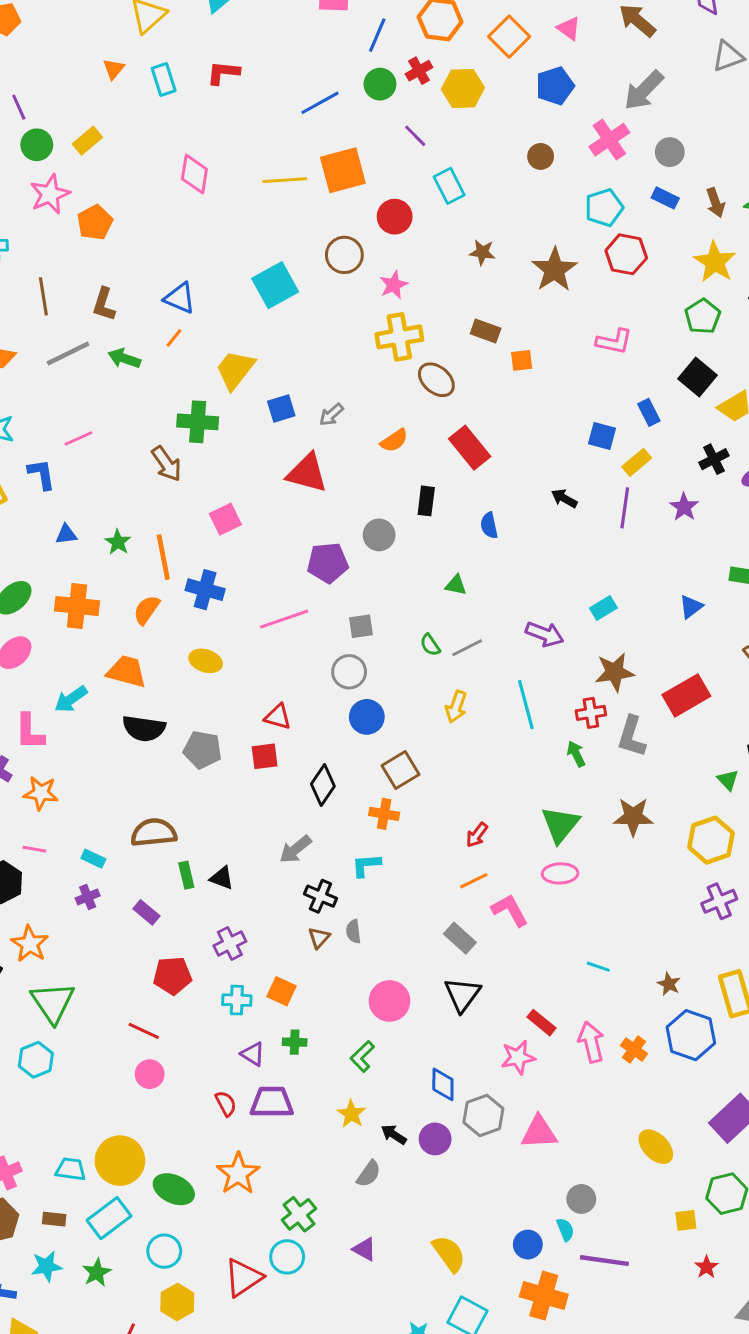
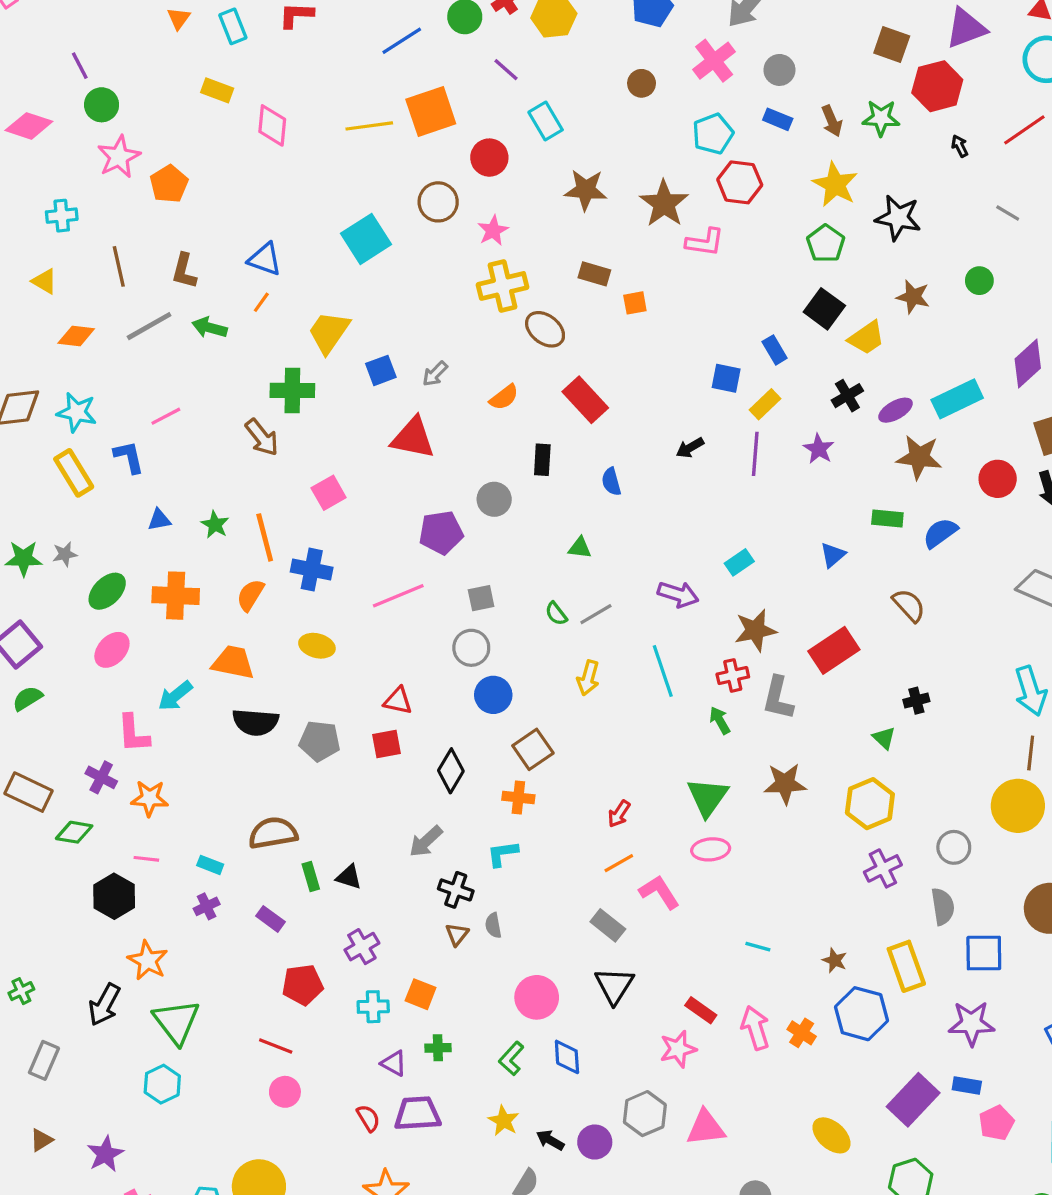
yellow rectangle: (87, 141) -> (217, 90), moved, turned 64
brown star: (482, 252) -> (586, 190), size x1.5
pink L-shape: (614, 341) -> (705, 242), moved
black arrow: (564, 498) -> (690, 448), turned -55
blue diamond: (443, 1084) -> (567, 1057), moved

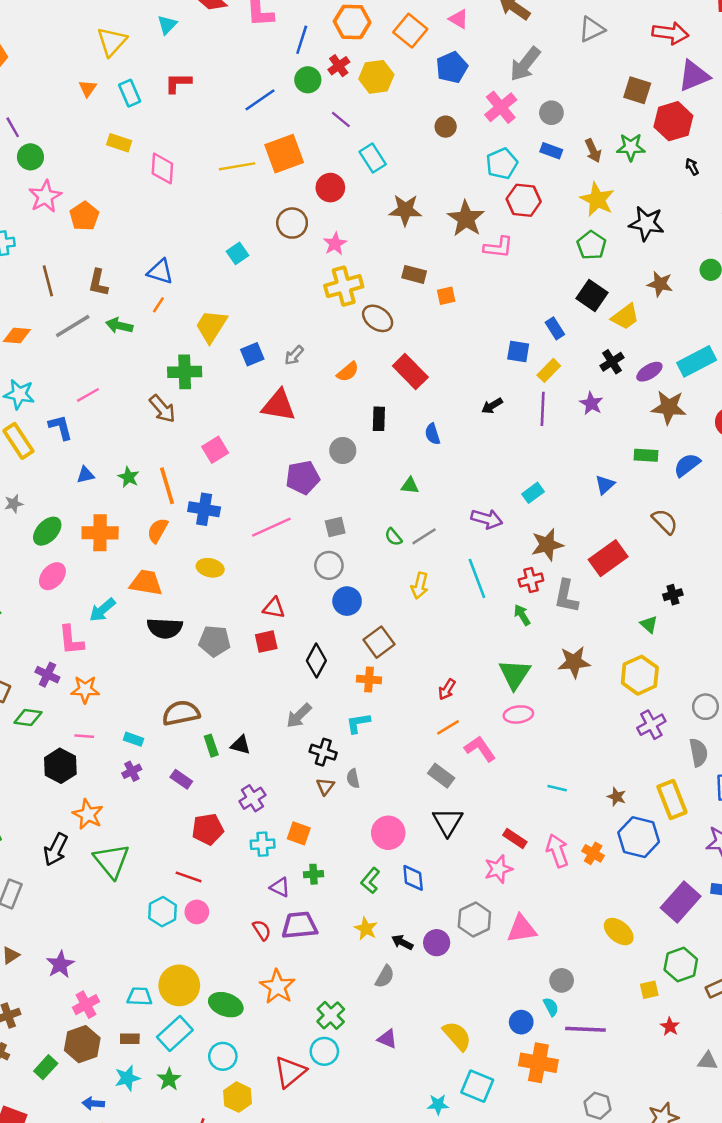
cyan square: (366, 239) -> (237, 253), size x0.6
cyan hexagon: (162, 1084) -> (162, 912), moved

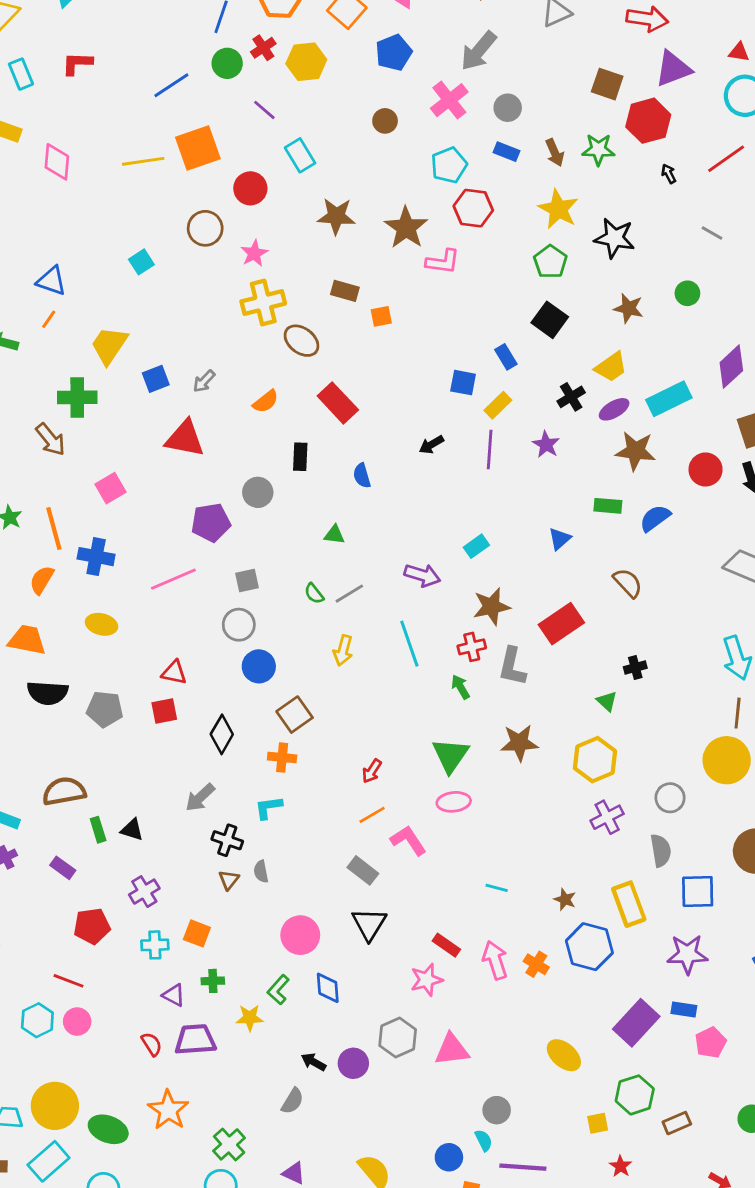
yellow trapezoid: (625, 317) -> (611, 367), moved
yellow star: (366, 929) -> (250, 1018), moved, turned -30

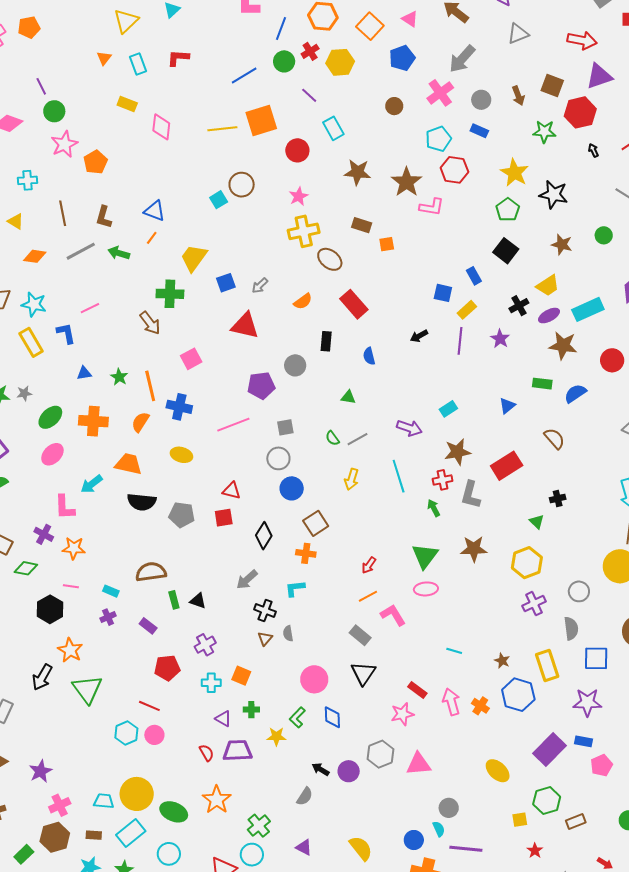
brown arrow: (555, 153) -> (518, 96), moved
brown circle: (205, 228) -> (242, 185), moved

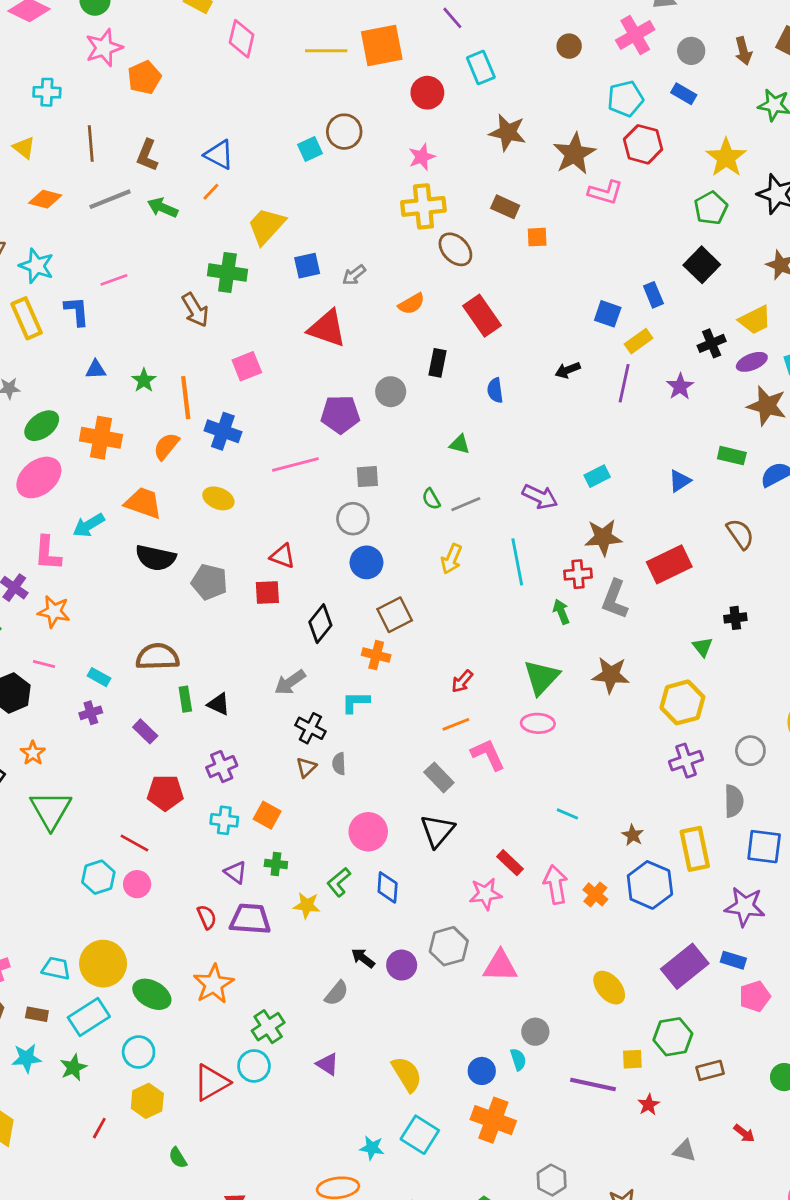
pink ellipse: (52, 454) -> (39, 477), size x1.4
orange star: (70, 650) -> (33, 753), size x0.7
purple line: (466, 849) -> (593, 1084), moved

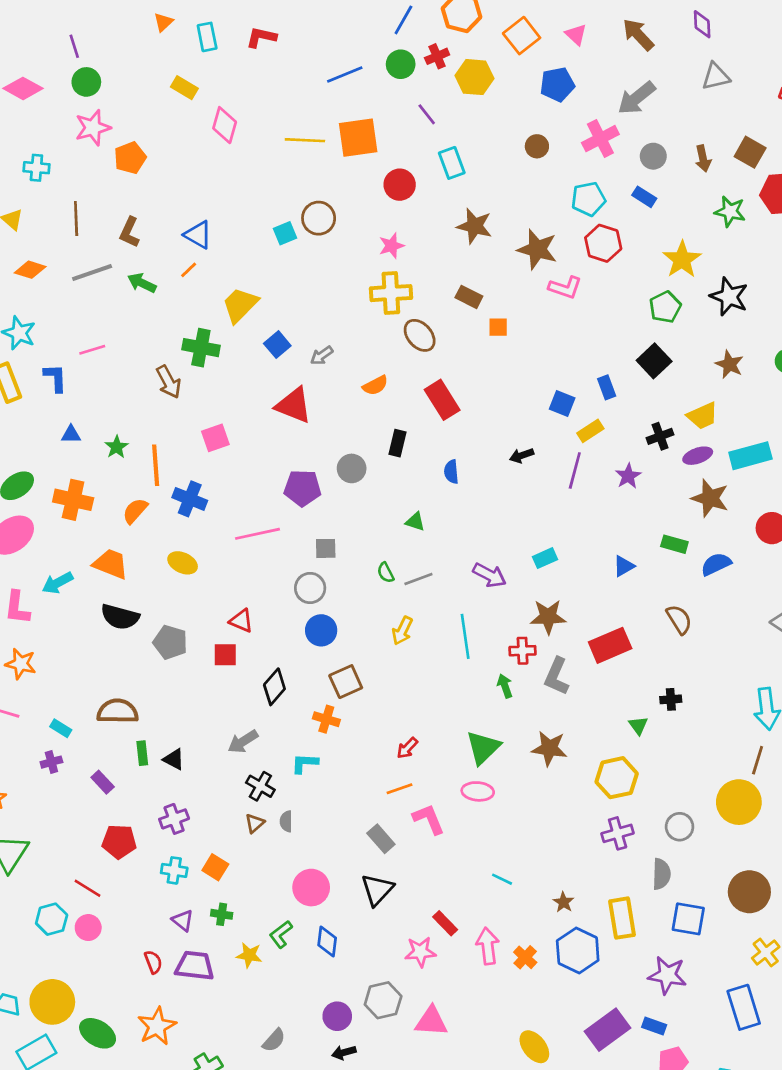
brown star: (574, 154) -> (537, 249), turned -30
blue square: (307, 266) -> (277, 345), turned -30
black arrow: (363, 958) -> (344, 1052), moved, turned -55

